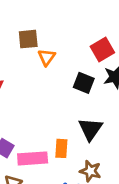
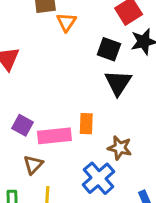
black triangle: (90, 129) -> (118, 83), moved

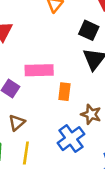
pink rectangle: (54, 136) -> (39, 70), moved

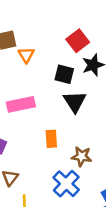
pink rectangle: (39, 70) -> (21, 104), moved

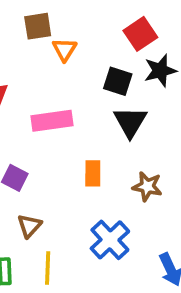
brown star: (81, 156) -> (147, 186), moved

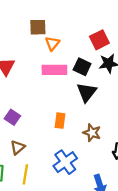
pink rectangle: (52, 121) -> (54, 70), moved

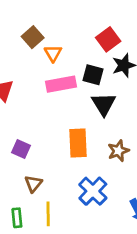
brown square: (38, 27) -> (33, 37), turned -30
orange rectangle: (60, 121) -> (78, 143), size x1.5
brown star: (92, 133) -> (118, 151), turned -30

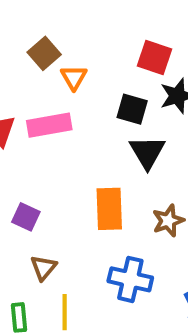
red square: (108, 39) -> (154, 57), turned -35
pink rectangle: (61, 84) -> (49, 125), moved
blue cross: (93, 191) -> (130, 279), turned -32

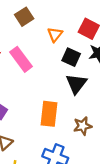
orange triangle: (74, 77) -> (55, 34), moved
pink rectangle: (49, 125) -> (21, 59), turned 55

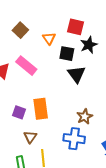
orange rectangle: (49, 114) -> (41, 109), moved
brown star: (83, 126) -> (85, 117), moved

